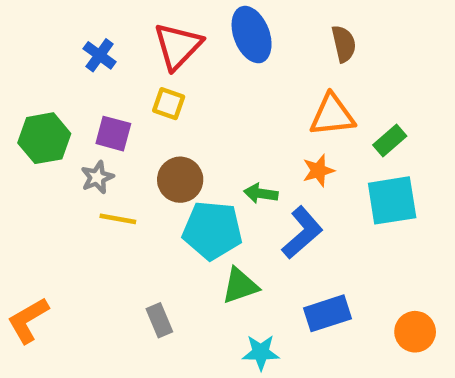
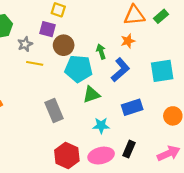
purple square: (113, 134) -> (48, 29), moved
green rectangle: (390, 141) -> (161, 16), moved
green arrow: (261, 193) -> (101, 52), turned 64
cyan square: (392, 200) -> (162, 71), moved
gray rectangle: (159, 320) -> (54, 111), size x1.5

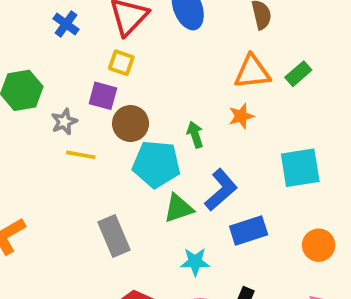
blue L-shape: (120, 70) -> (221, 190), moved

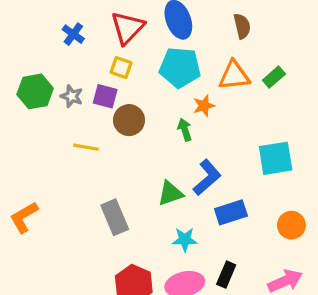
orange star: (241, 116) -> (204, 106), moved
gray star: (64, 122) -> (72, 96), moved, turned -30
cyan pentagon: (156, 164) -> (180, 68), moved

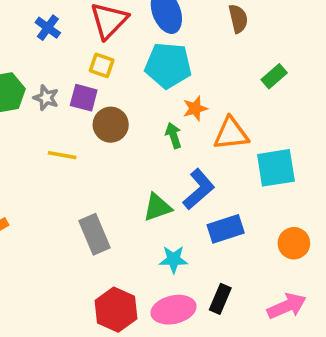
orange triangle: (234, 75) -> (231, 134), moved

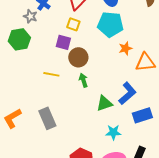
gray star: (46, 98) -> (30, 16), moved
green arrow: (174, 135) -> (83, 80), moved
gray rectangle: (94, 234) -> (47, 118), moved

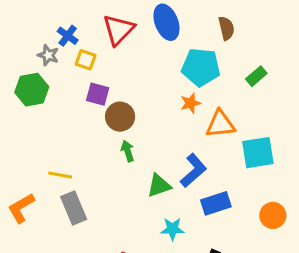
yellow square: (73, 24) -> (86, 60), moved
cyan pentagon: (110, 24) -> (201, 67), moved
yellow line: (51, 74) -> (60, 175), moved

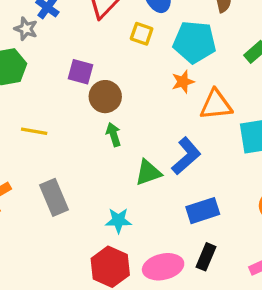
yellow square: (86, 60) -> (142, 34), moved
yellow line: (60, 175) -> (34, 131), moved
blue rectangle: (216, 203) -> (203, 211), moved
cyan star: (172, 229) -> (118, 220), moved

